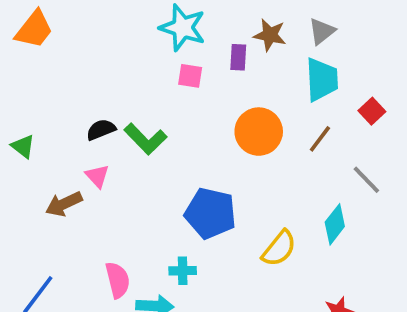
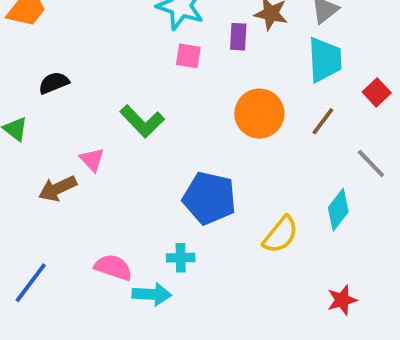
black semicircle: (101, 130) -> (54, 83), moved
pink semicircle: (118, 280) -> (113, 267), turned -57

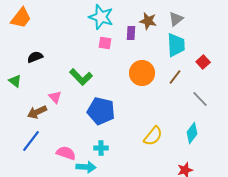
blue pentagon: (209, 198) -> (101, 111), moved
cyan diamond: (338, 210) -> (192, 133), moved
blue line: (31, 283) -> (31, 141), moved

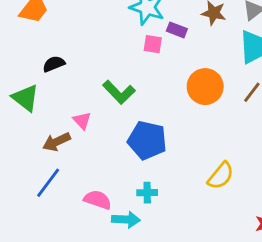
purple rectangle: (131, 33) -> (177, 30), moved, turned -72
green triangle: (15, 81) -> (25, 98), size x1.5

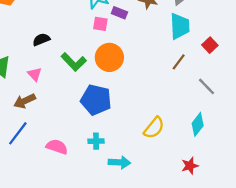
black semicircle: (54, 64) -> (41, 40), moved
orange circle: (205, 87) -> (109, 57), moved
pink triangle: (82, 121) -> (35, 74), moved
cyan arrow: (126, 220) -> (119, 162), moved

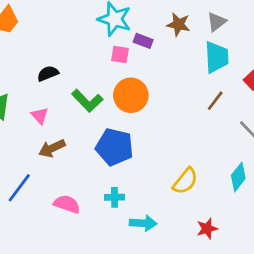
brown arrow: (25, 101) -> (52, 148), moved
red star: (190, 166) -> (207, 229), moved

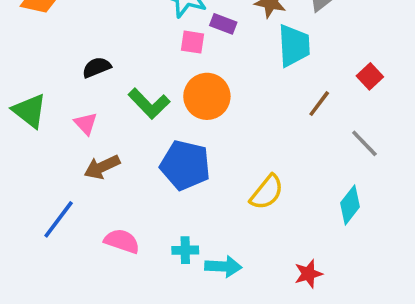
cyan trapezoid: (217, 57) -> (294, 46), moved
yellow semicircle: (185, 181) -> (267, 192), moved
cyan cross: (115, 197) -> (185, 250), moved

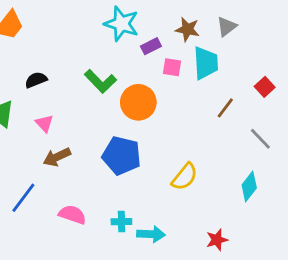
purple rectangle: (223, 24) -> (151, 46), turned -48
pink square: (192, 42) -> (172, 67), moved
black semicircle: (97, 67) -> (36, 80), moved
green L-shape: (149, 104) -> (100, 81), moved

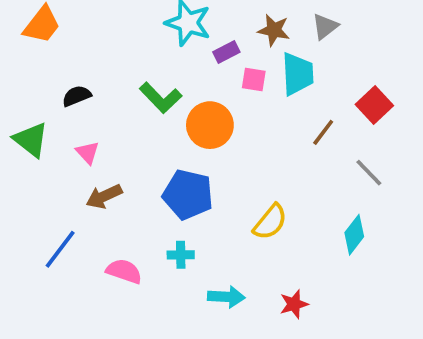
red square: (265, 87) -> (374, 105), size x1.4
cyan cross: (121, 222) -> (181, 255), moved
red star: (217, 240) -> (294, 304), moved

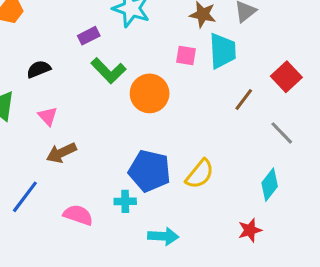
purple rectangle: (226, 52) -> (89, 36), moved
blue pentagon: (188, 195) -> (150, 171), moved
red star: (294, 304) -> (250, 230), moved

